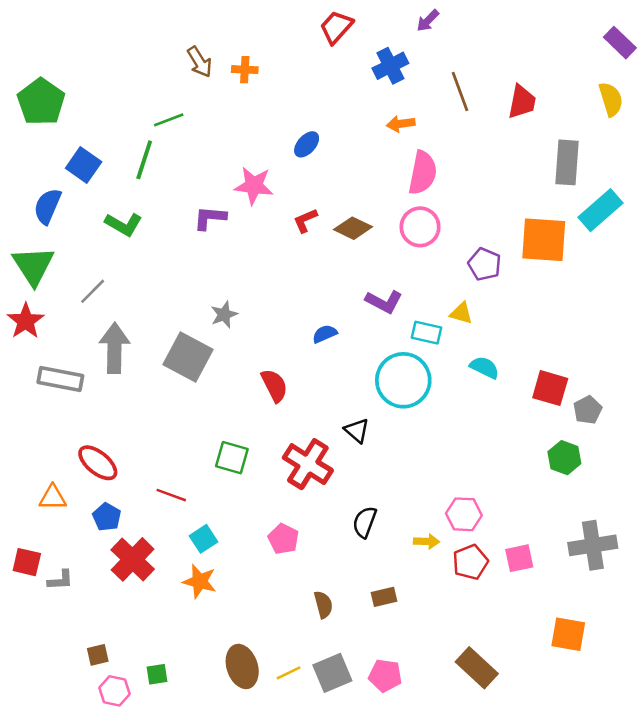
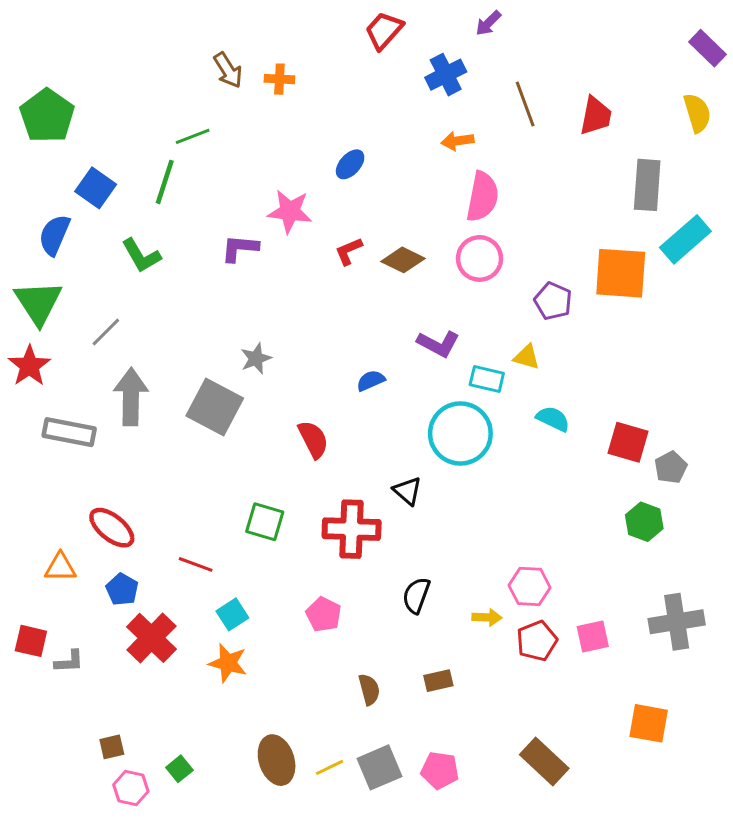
green L-shape: (124, 224) -> (141, 256), turned 30
red cross: (308, 464) -> (352, 529), turned -30
green square: (157, 674) -> (179, 769), turned -30

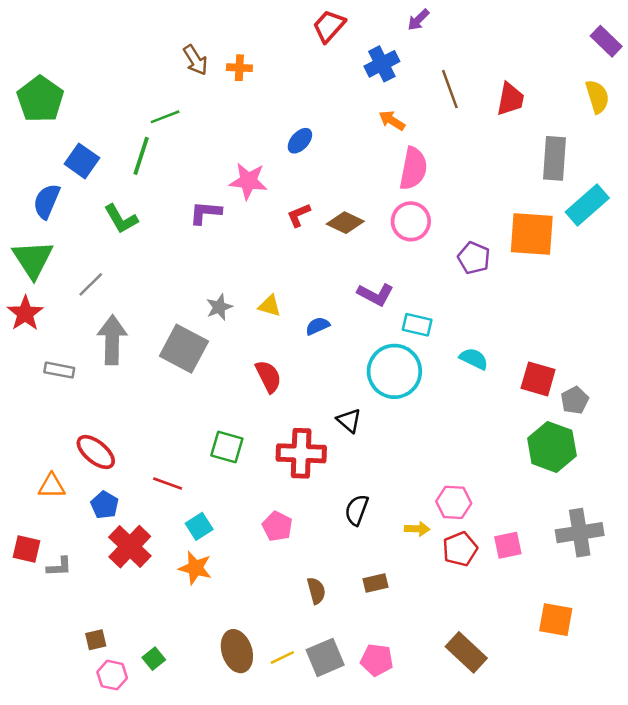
orange arrow: (457, 141) -> (392, 121), turned 40
yellow triangle: (527, 357) -> (270, 306), moved
gray rectangle: (69, 432) -> (59, 370), size x0.7
green hexagon: (644, 522) -> (552, 447), size x1.5

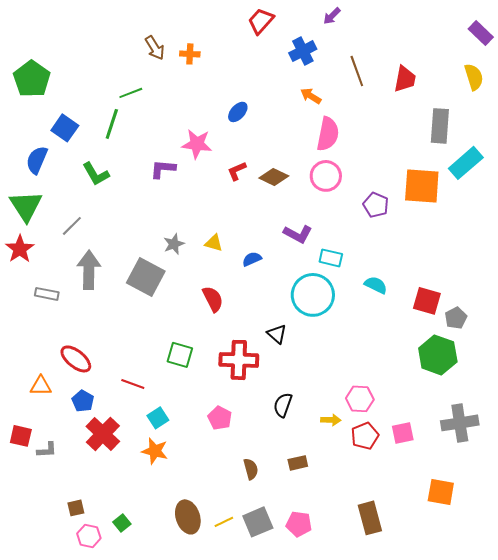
brown rectangle: (466, 652) -> (370, 518), turned 32

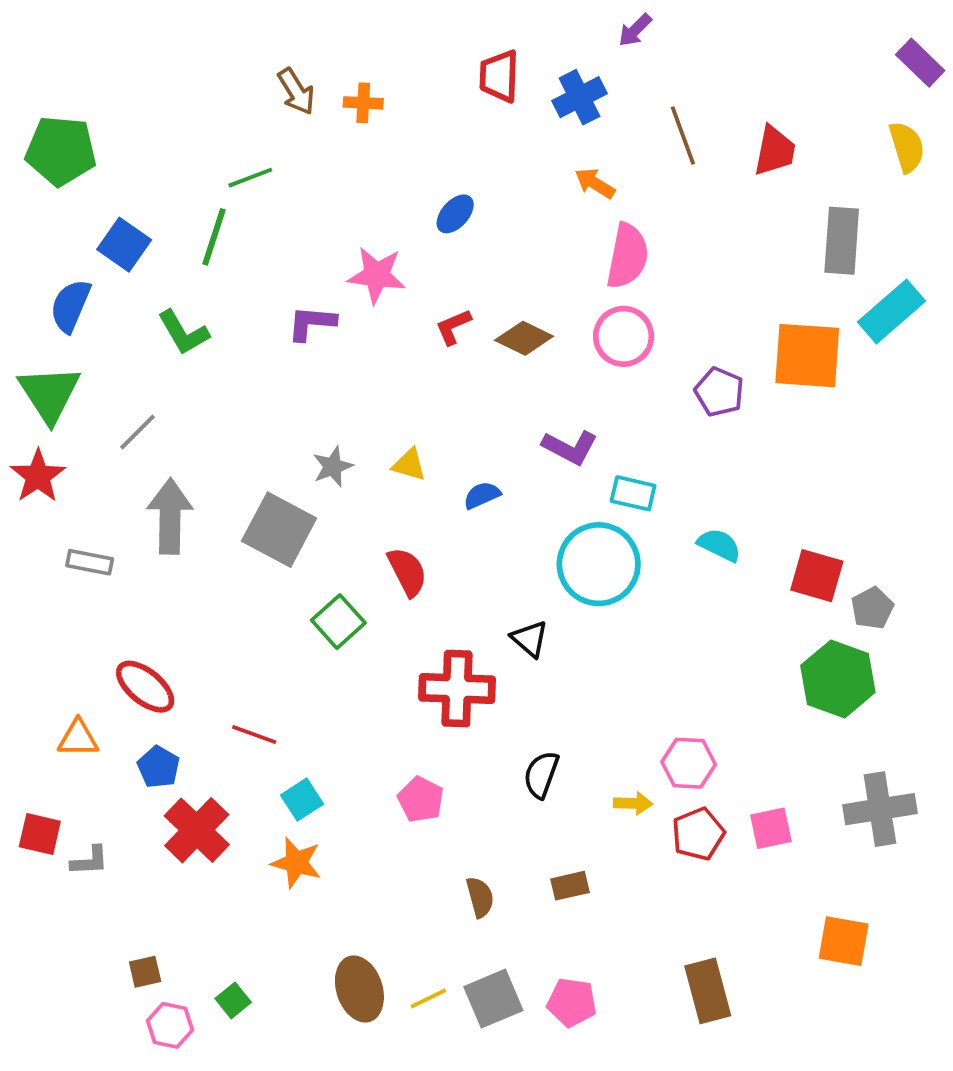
red trapezoid: (261, 21) -> (499, 76), moved, turned -40
green pentagon: (32, 79) -> (61, 151), turned -30
green square: (180, 355) -> (338, 622), moved, turned 32

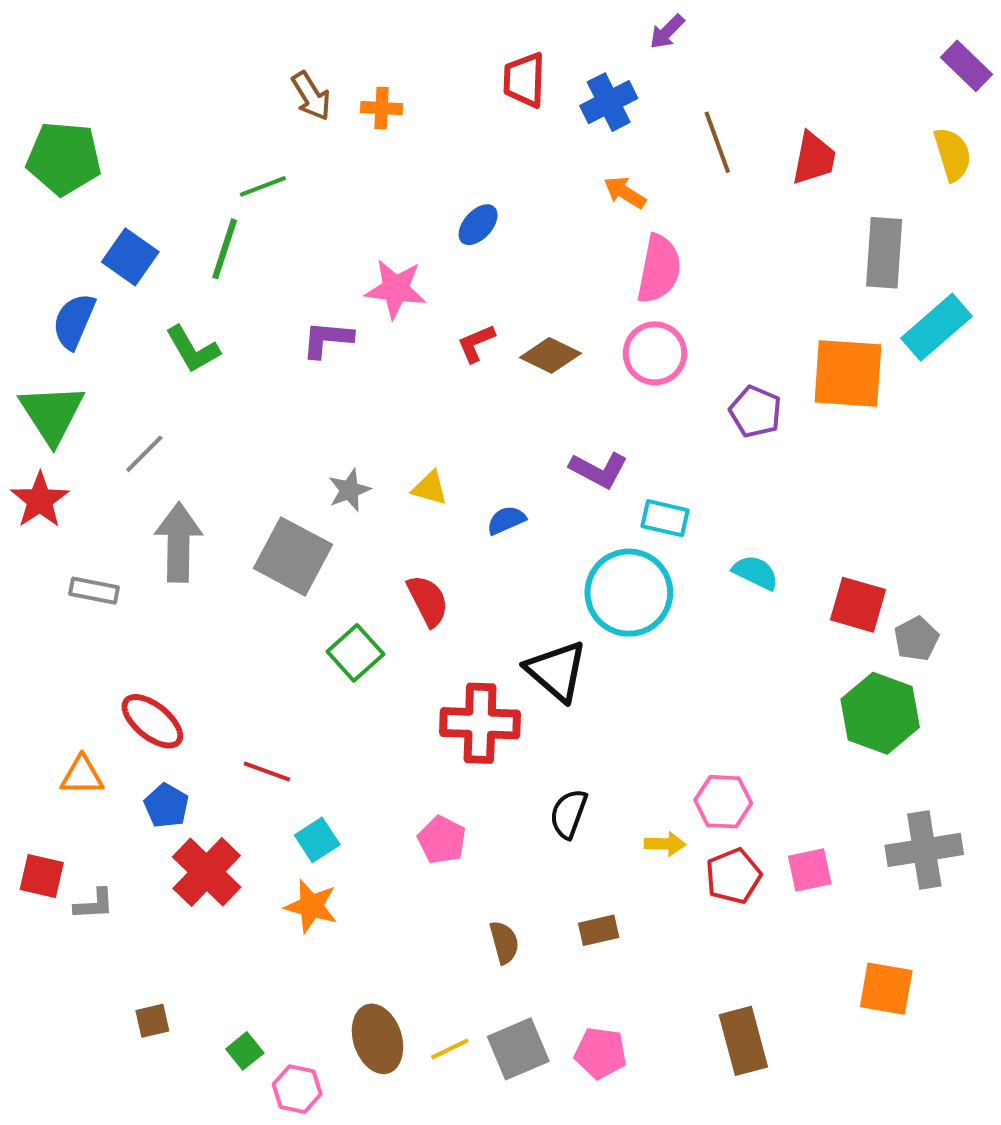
black triangle: (530, 639) -> (556, 671), size x1.6
pink hexagon: (170, 1025) -> (297, 1089), moved

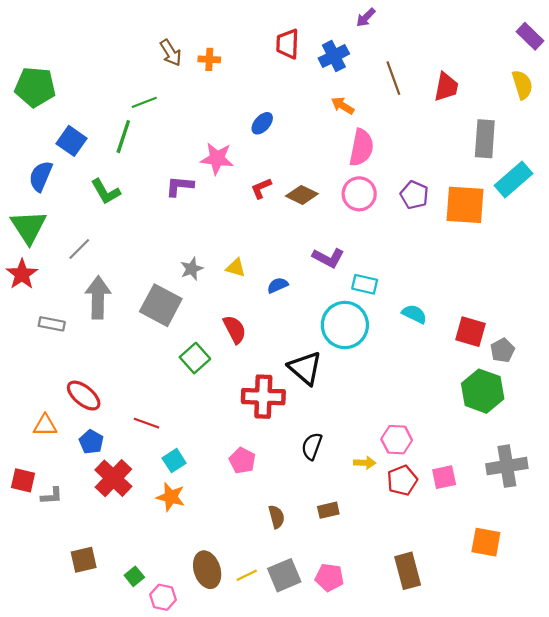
purple pentagon: (755, 412) -> (414, 195), moved
brown square: (152, 1021) -> (84, 560), size x1.4

